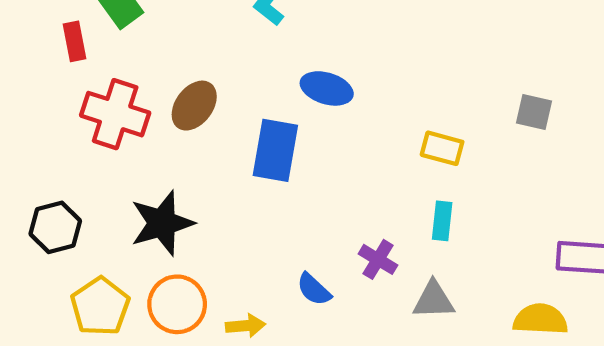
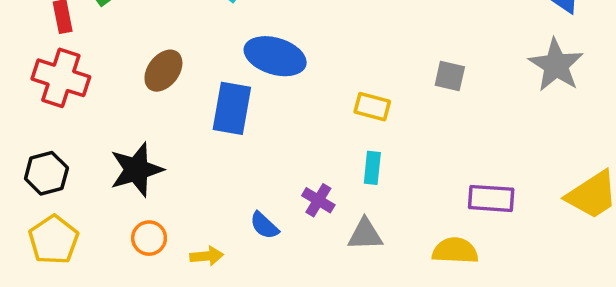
blue ellipse: (327, 88) -> (275, 56), size x1.4
red cross: (115, 114) -> (61, 78), moved
orange circle: (177, 304) -> (149, 238), size x0.7
yellow pentagon: (100, 306) -> (54, 240), moved

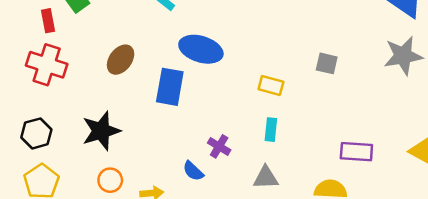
gray star: (556, 65) -> (403, 56), turned 30
purple cross: (318, 200) -> (219, 146), moved

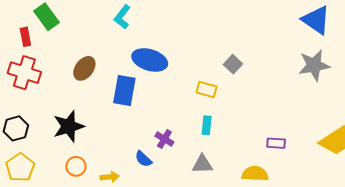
gray square: (327, 63) -> (233, 64), moved, turned 30
purple rectangle: (356, 152) -> (276, 143), size x0.7

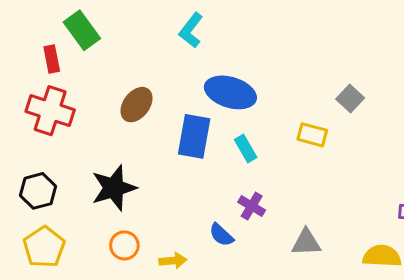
cyan rectangle: (207, 125) -> (246, 148), moved, turned -36

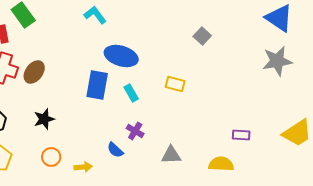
cyan L-shape: (191, 30) -> (95, 15), turned 105
gray square: (350, 98) -> (202, 36), moved
brown ellipse: (137, 105) -> (34, 72), moved
black star: (114, 188) -> (44, 119), size x0.7

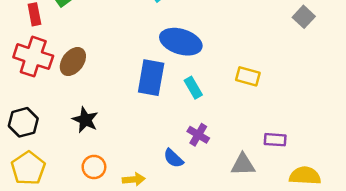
gray square: (202, 36) -> (304, 17), moved
black star: (44, 119) -> (85, 120), turned -30
purple rectangle: (241, 135) -> (275, 140), moved

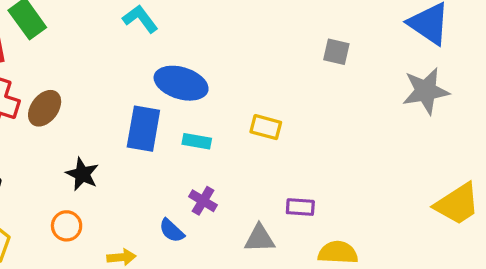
gray square: (304, 17) -> (336, 52), turned -30
cyan rectangle: (193, 88) -> (197, 141), turned -50
black star: (85, 120) -> (82, 174), moved
orange circle: (94, 167) -> (67, 226), moved

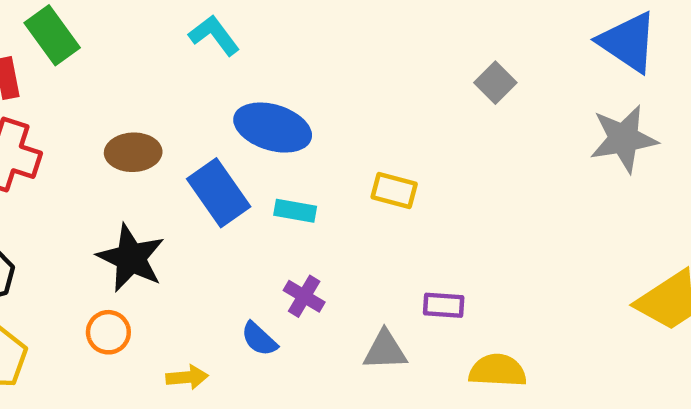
gray square: (336, 52) -> (495, 83), turned 32
brown ellipse: (45, 108) -> (133, 152), moved, turned 51
blue rectangle: (143, 129) -> (219, 193), turned -45
black star: (82, 174) -> (131, 258), size x1.4

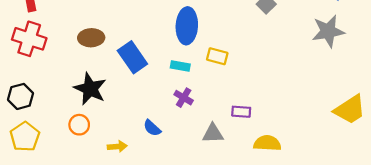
blue ellipse: (273, 128) -> (187, 26), moved, turned 76
cyan rectangle: (295, 211) -> (180, 66), moved
purple cross: (304, 296) -> (184, 98), moved

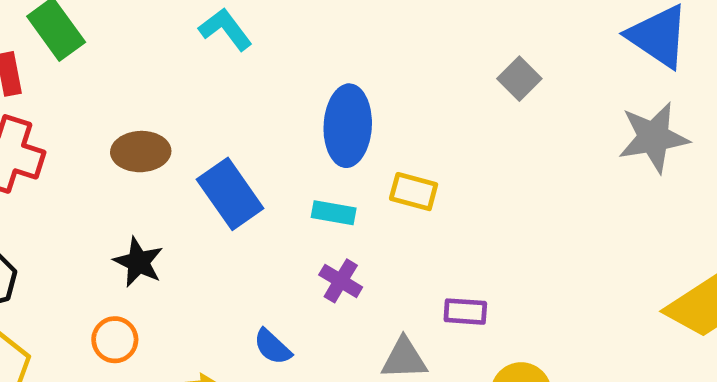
black star: (90, 89) -> (138, 262), size x0.7

